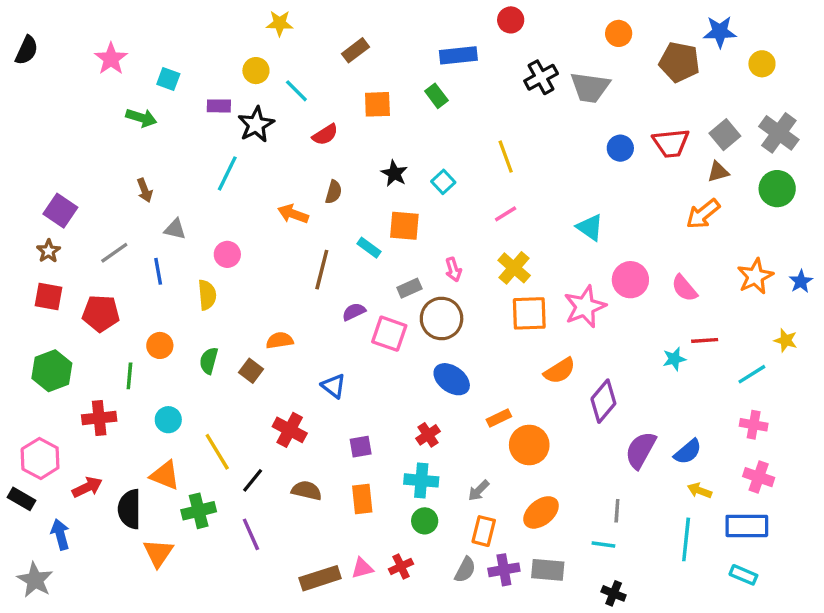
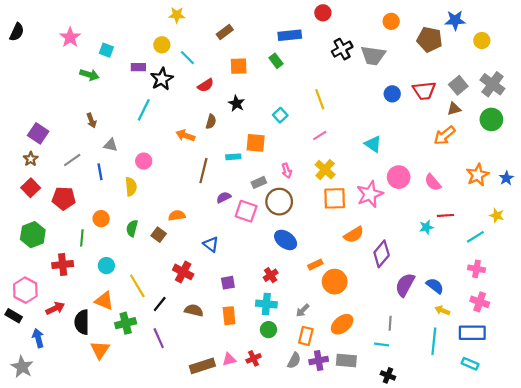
black star: (394, 173) -> (237, 103), moved
cyan rectangle: (369, 248) -> (233, 157), turned -40
red square: (49, 297) -> (31, 188), turned 36
blue semicircle: (688, 452) -> (435, 286), turned -102

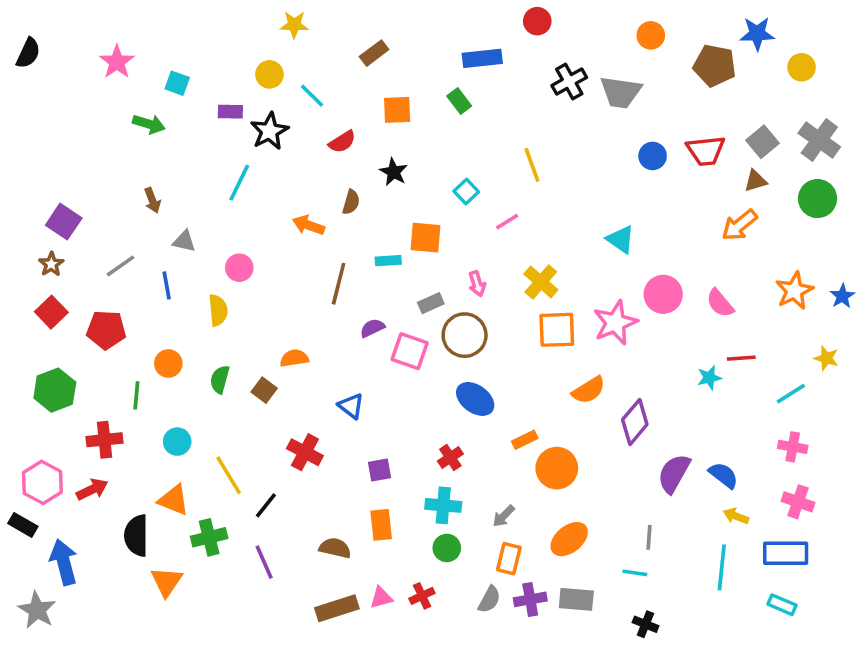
pink line: (320, 135) -> (507, 222), moved
red arrow: (55, 308) -> (92, 489), moved
brown semicircle: (194, 310) -> (335, 548), moved
blue arrow: (38, 338) -> (64, 562), size x1.4

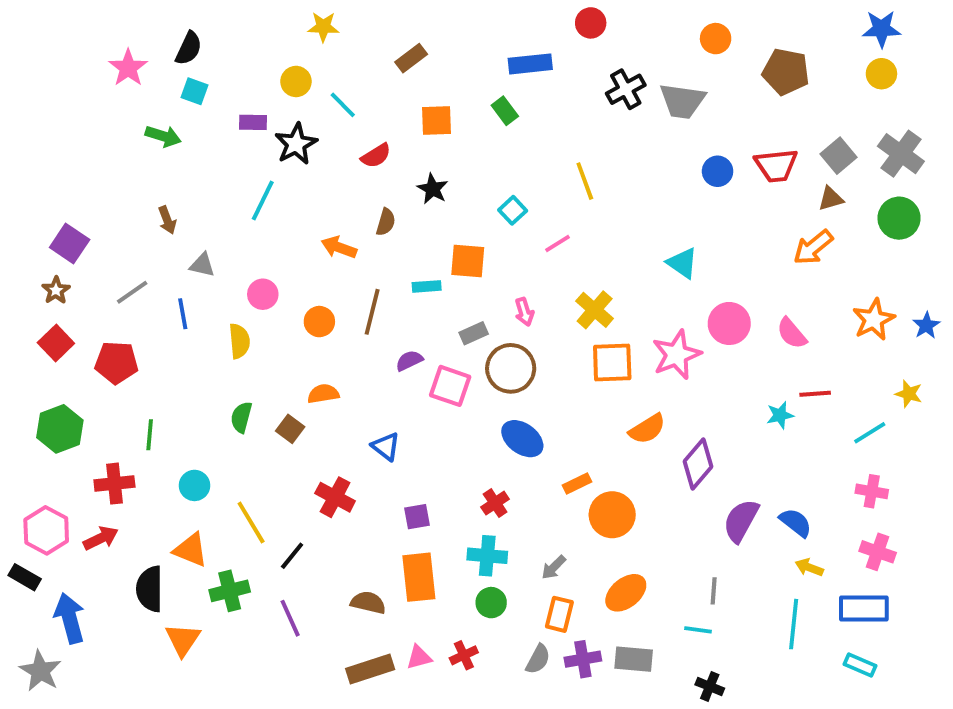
blue star: (757, 34) -> (881, 29), moved
black semicircle: (28, 53) -> (189, 48), moved
orange circle: (168, 363) -> (319, 322), moved
orange rectangle: (381, 525) -> (419, 577), size x1.4

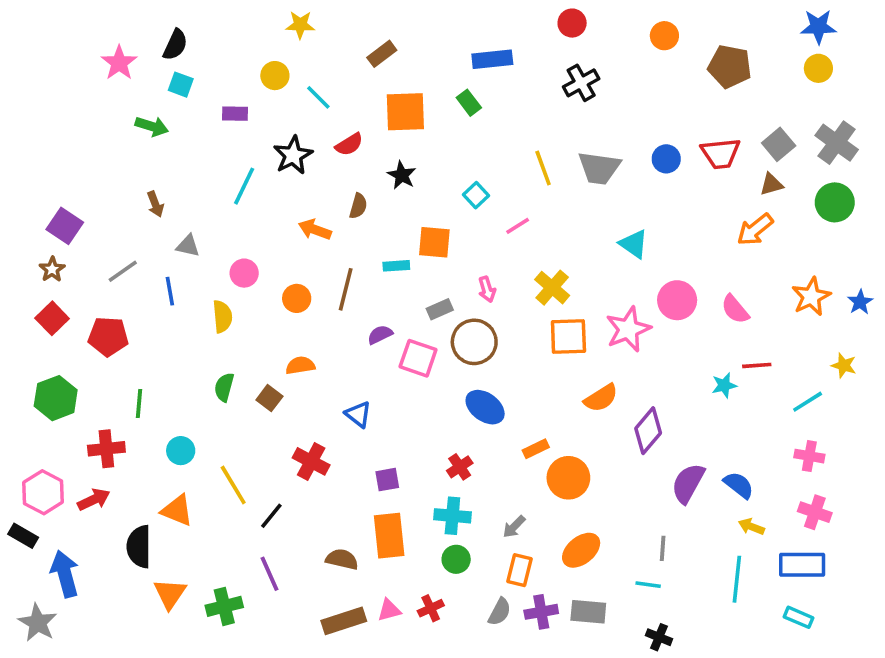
red circle: (591, 23) -> (572, 23), moved
gray trapezoid: (682, 101) -> (599, 168), moved
orange square: (436, 121) -> (405, 112), size x1.4
black star: (296, 144) -> (293, 155), moved
green cross: (230, 591) -> (224, 606), moved

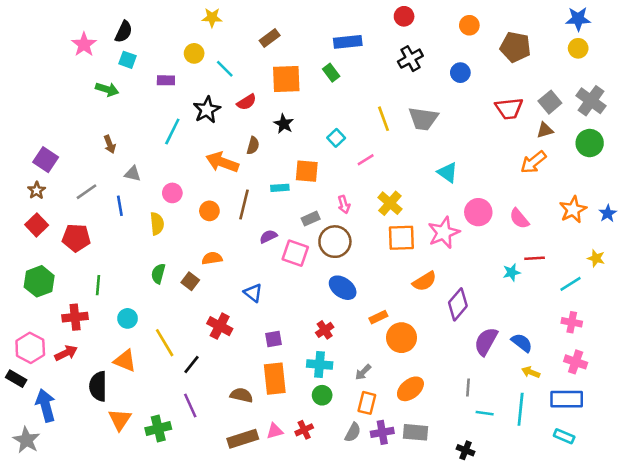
blue circle: (666, 159) -> (460, 73), moved
orange arrow: (315, 230) -> (222, 162), size x1.4
cyan line: (648, 585) -> (485, 413), moved

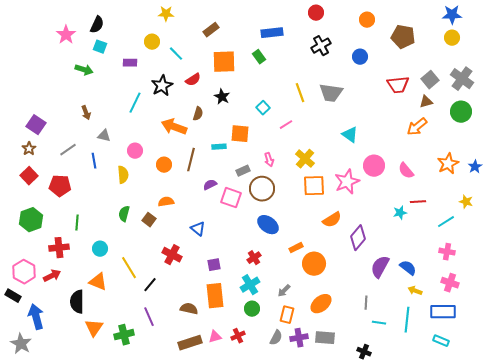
cyan cross: (320, 365) -> (250, 285), turned -36

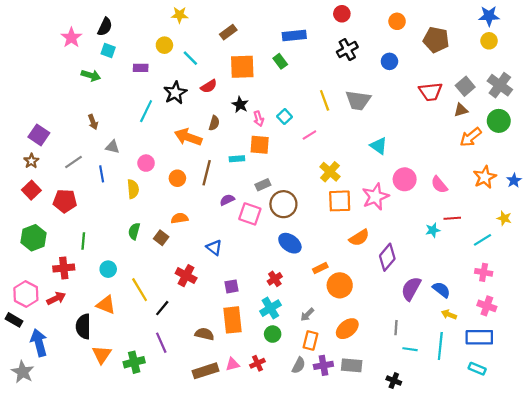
orange arrow: (417, 127) -> (471, 137), moved
pink arrow: (269, 160) -> (259, 119), moved

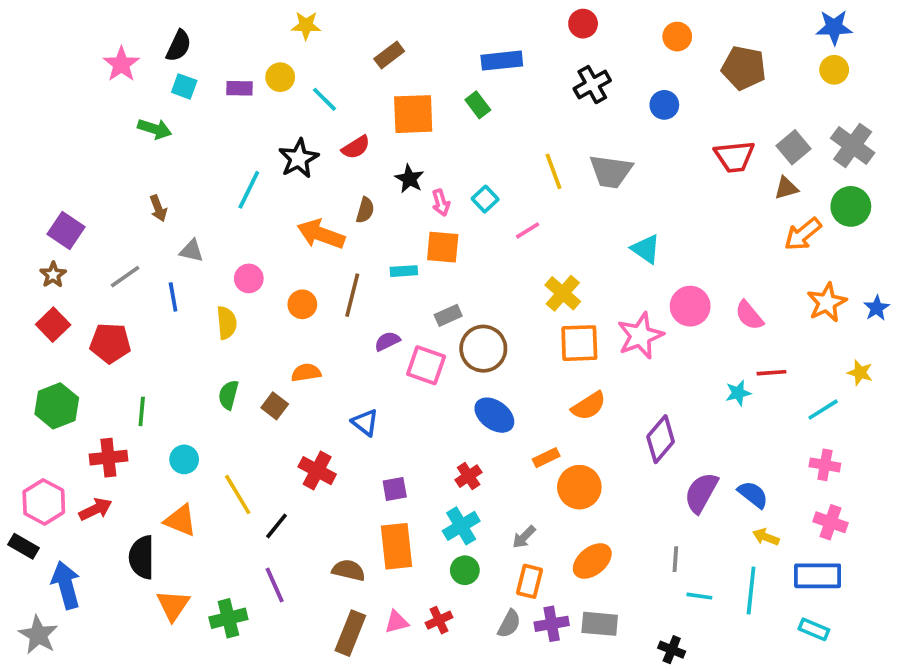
purple rectangle: (141, 68) -> (240, 88), moved
orange semicircle: (359, 238) -> (589, 406), moved
brown rectangle: (206, 371) -> (350, 633), turned -50

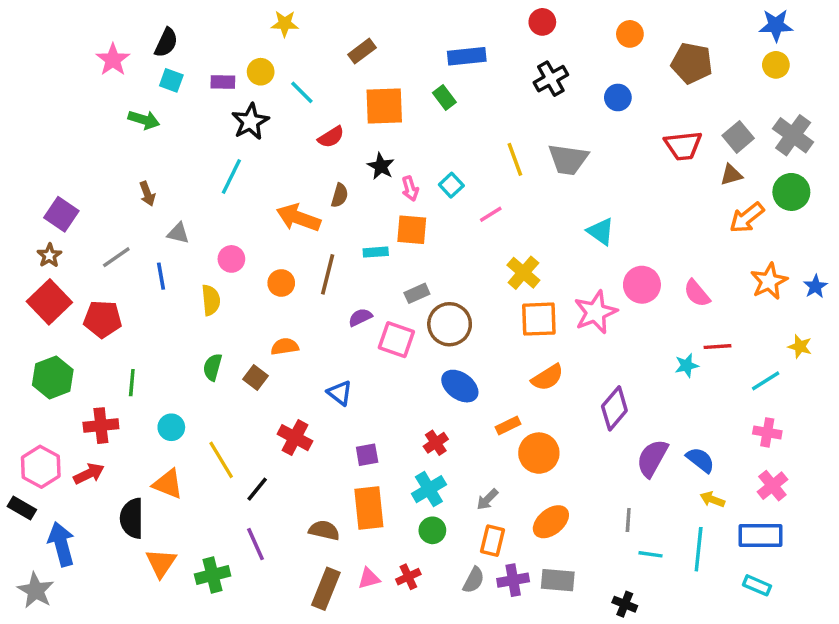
black star: (299, 158) -> (250, 122), moved
red square: (53, 325) -> (49, 302), size x1.4
pink cross: (830, 522) -> (772, 486), turned 32

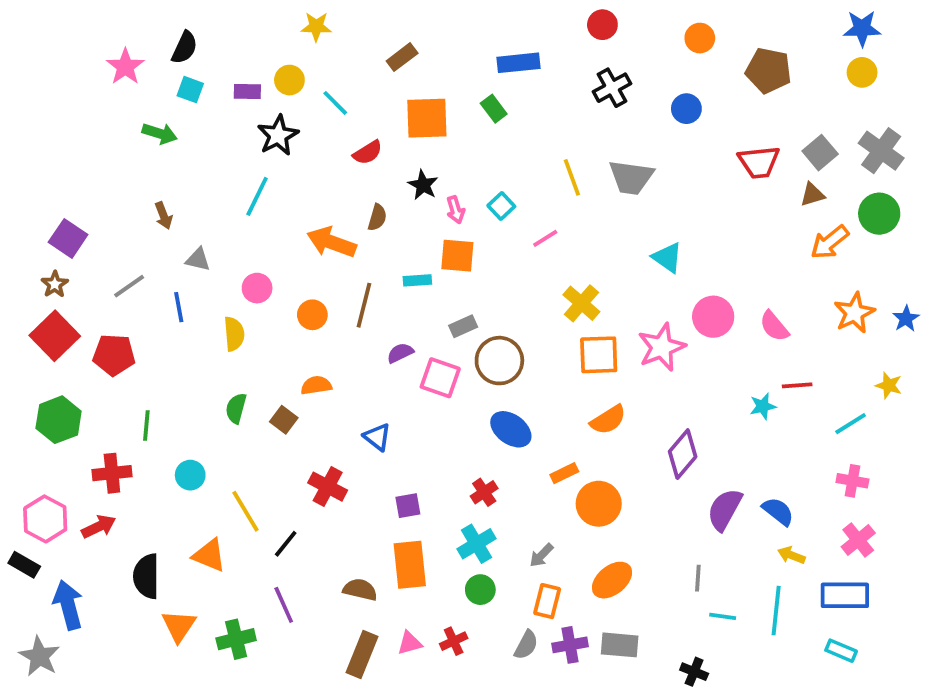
orange triangle: (168, 484) -> (209, 555), moved

